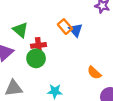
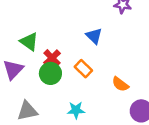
orange rectangle: (65, 27) -> (83, 69), moved
red cross: (38, 45) -> (52, 58), turned -32

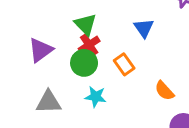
green triangle: (29, 42) -> (85, 24), moved
cyan star: (76, 110) -> (96, 97), moved

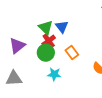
blue triangle: (144, 28) -> (62, 27), moved
gray triangle: (49, 102) -> (14, 78), moved

